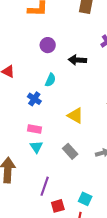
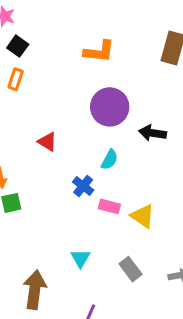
purple circle: (48, 45) -> (110, 107), size x1.6
pink rectangle: (34, 129) -> (109, 206), moved

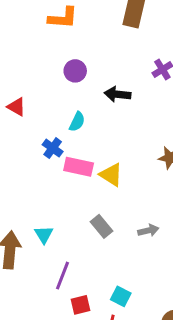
purple circle: (110, 107) -> (75, 71), size x0.6
pink rectangle: (109, 206) -> (79, 167), size x1.4
cyan triangle: (80, 258) -> (44, 235), moved

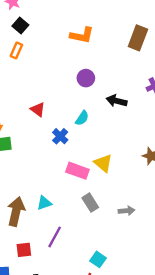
red triangle: (16, 107) -> (38, 109), moved
pink rectangle: (79, 167) -> (77, 171), moved
cyan triangle: (44, 235) -> (44, 203), turned 35
red square: (81, 305) -> (24, 250), moved

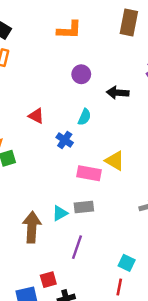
gray rectangle: (90, 203) -> (84, 207), moved, turned -54
red square: (24, 250) -> (48, 280), moved

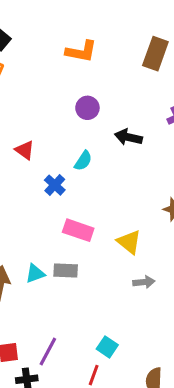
yellow triangle: (115, 161) -> (129, 242), moved
purple line: (77, 247) -> (48, 351), moved

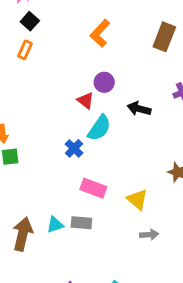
orange L-shape: (81, 51) -> (100, 33), turned 120
red triangle: (25, 150) -> (86, 101), moved
cyan semicircle: (83, 161) -> (99, 128), size x1.5

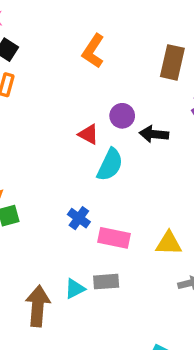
brown rectangle: (164, 37) -> (172, 62), moved
purple circle: (104, 82) -> (122, 116), moved
blue cross: (74, 148) -> (79, 218), moved
yellow triangle: (137, 199) -> (169, 243), turned -30

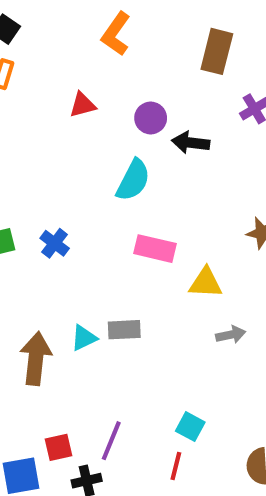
red triangle: (88, 134) -> (83, 105), moved, turned -45
blue cross: (79, 218) -> (55, 243), moved
pink rectangle: (114, 238) -> (155, 249), moved

